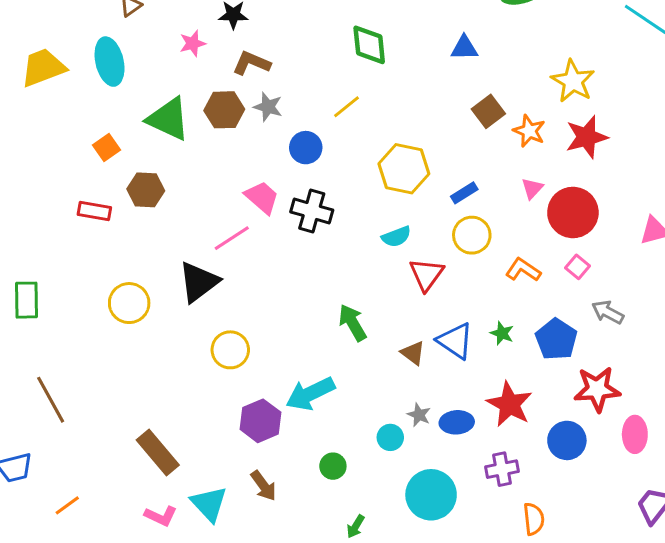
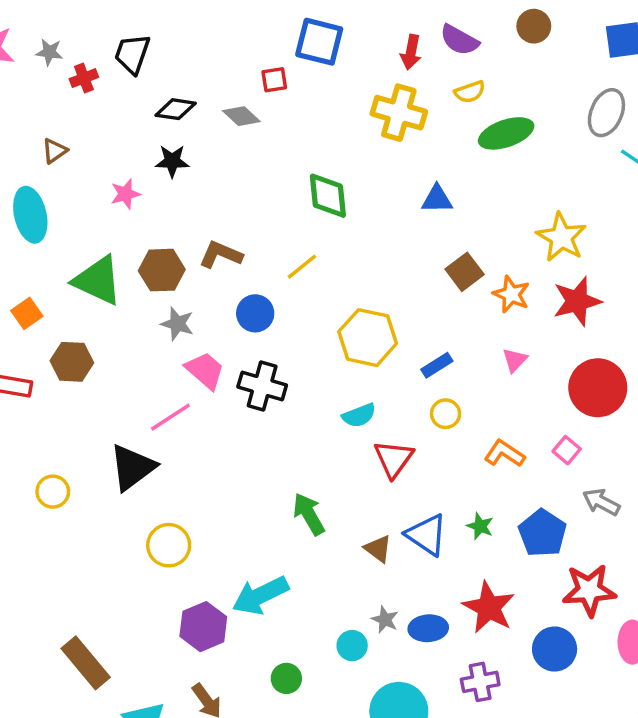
brown L-shape: (251, 63) -> (221, 255), moved
gray star: (268, 107) -> (177, 324), moved
red circle: (573, 212) -> (598, 388), moved
yellow circle: (472, 235) -> (446, 414), size x0.7
yellow circle: (129, 303) -> (53, 492), size x0.7

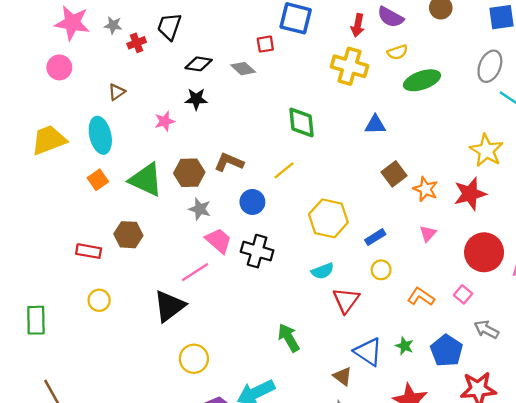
yellow star: (561, 237) -> (486, 150), moved
orange square: (27, 313) -> (98, 180), moved
yellow circle: (53, 492) -> (99, 300), moved
brown triangle: (378, 549) -> (342, 376), moved

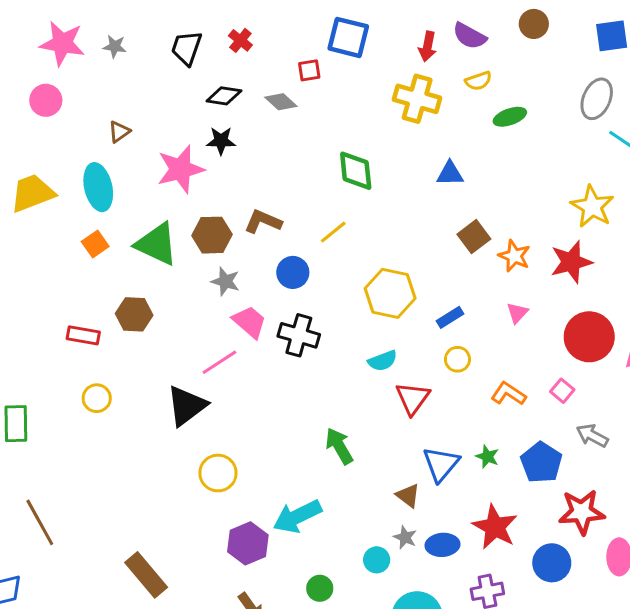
red cross: (137, 43) -> (240, 40), moved, turned -30
green ellipse: (422, 80) -> (510, 117), size x0.7
pink star: (165, 121) -> (181, 169), size x1.8
blue triangle: (368, 352) -> (441, 464), turned 36

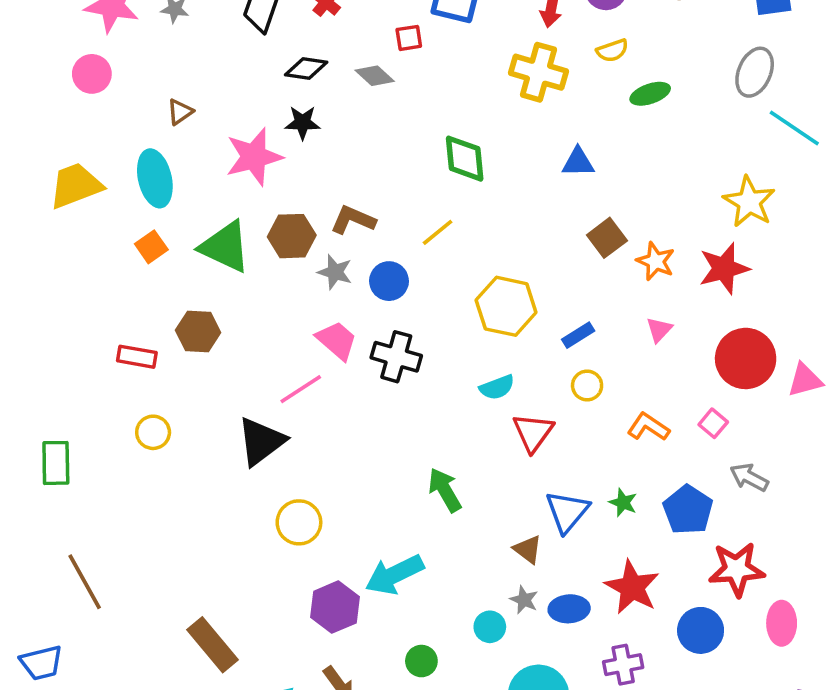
gray star: (225, 281) -> (335, 272), moved

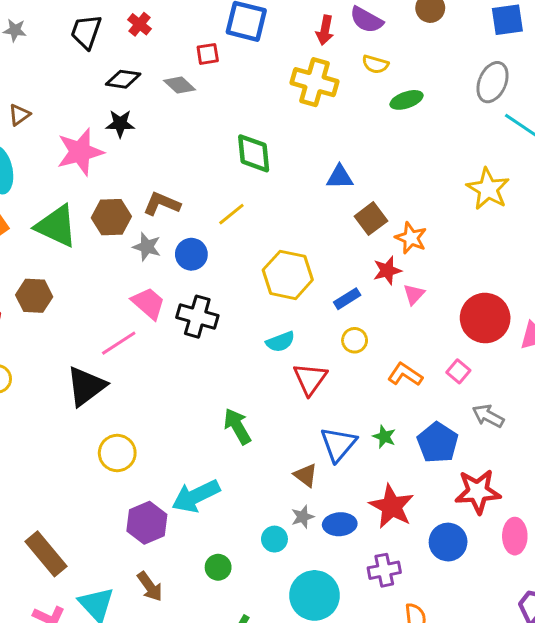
yellow semicircle: (612, 51) -> (375, 64), turned 35
blue triangle: (578, 162) -> (340, 177), moved
red star: (724, 268) -> (387, 271), moved, size x0.7
gray star: (524, 600) -> (303, 517), turned 30

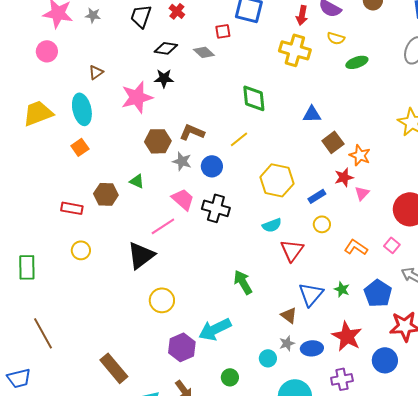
green triangle: (56, 226) -> (137, 181), moved, size x0.5

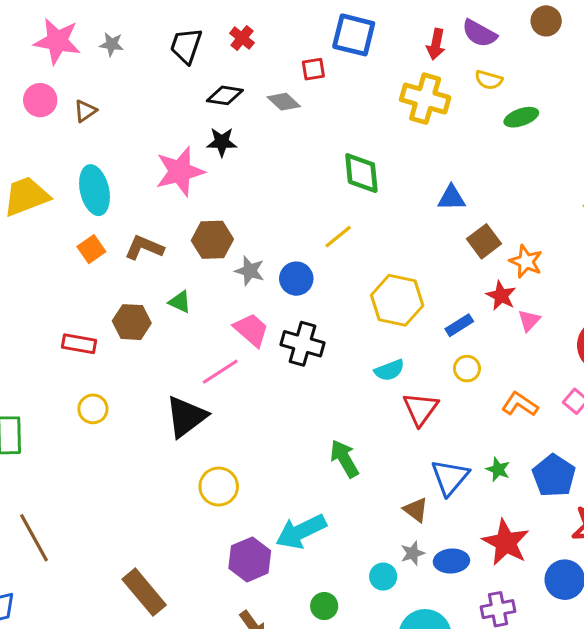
brown triangle: (96, 72) -> (85, 111), moved
brown L-shape: (192, 132) -> (144, 248), moved
red star: (344, 177) -> (501, 296), turned -30

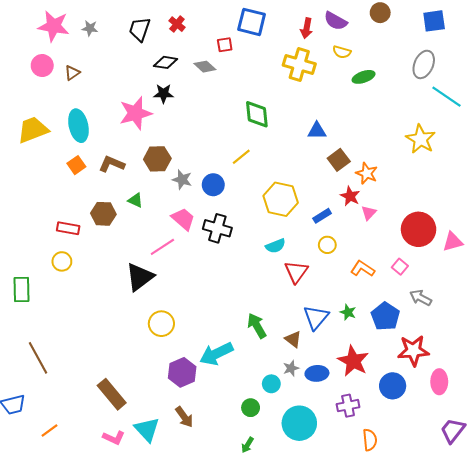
yellow circle: (93, 409) -> (62, 261), moved
green arrow: (344, 459) -> (257, 326), moved
green circle: (324, 606) -> (251, 408), moved

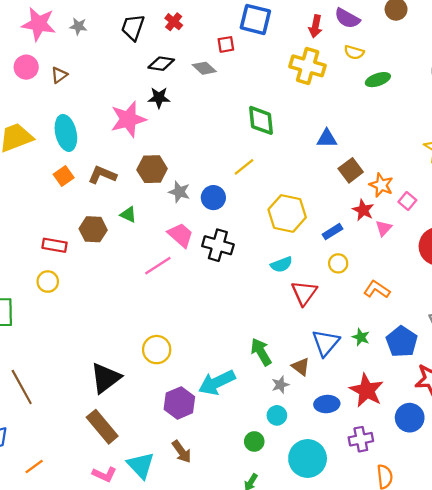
pink square: (400, 267) -> (407, 201), moved
black triangle: (140, 277) -> (106, 378), moved
gray star: (291, 368) -> (280, 385), moved

